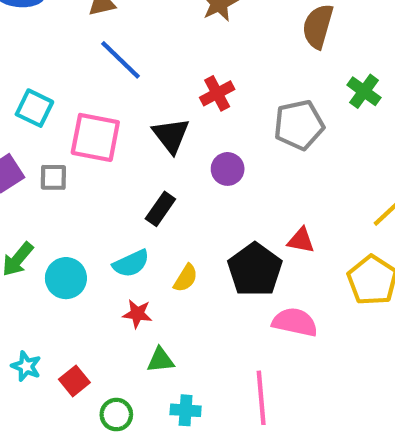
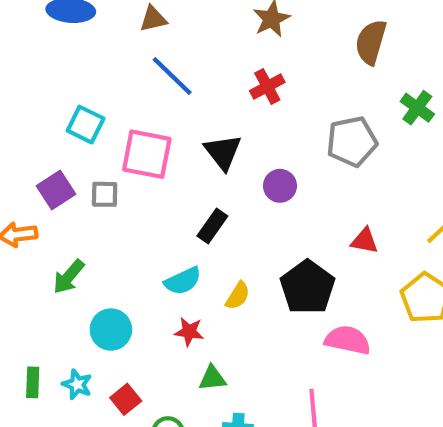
red cross: (217, 93) -> (267, 87), moved
red triangle: (301, 240) -> (365, 241), moved
cyan circle: (66, 278) -> (111, 330), moved

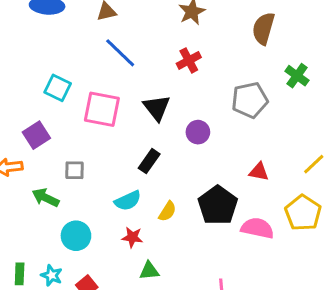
gray square: (105, 194) -> (74, 170), moved
green arrow: (69, 277) -> (45, 198), turned 76
pink semicircle: (348, 340) -> (257, 228), moved

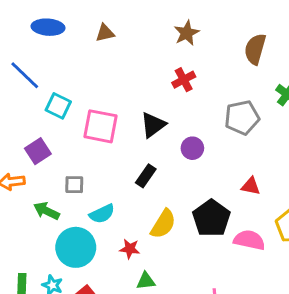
blue line: (120, 53) -> (25, 75), moved
black triangle: (157, 108) -> (153, 125), turned 32
cyan semicircle: (128, 201) -> (102, 214), moved
yellow semicircle: (167, 211) -> (163, 224), size x1.5
cyan circle: (76, 236) -> (76, 247), size x1.4

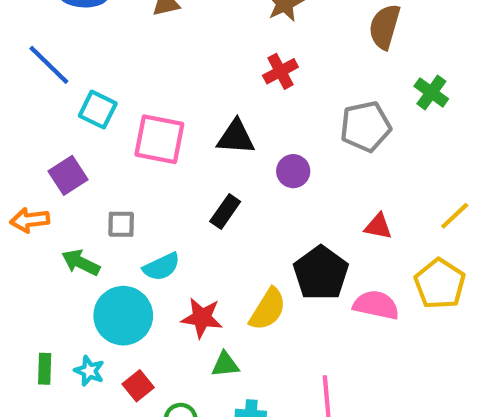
black triangle: (153, 125) -> (236, 137), turned 40
yellow semicircle: (163, 224) -> (268, 309), moved
red star: (130, 249) -> (202, 318), size x1.4

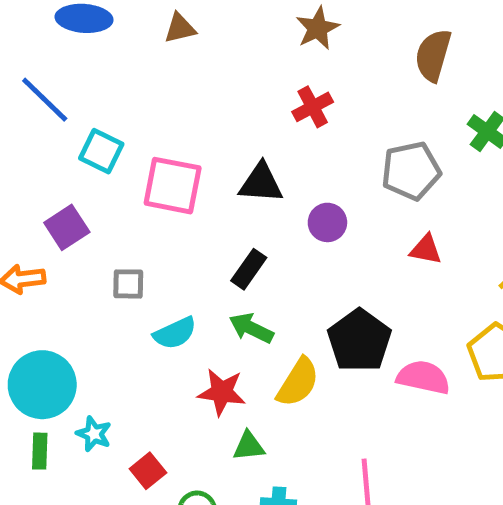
red triangle: (378, 226) -> (426, 250), moved
green arrow: (81, 263) -> (251, 328), moved
cyan circle: (123, 316) -> (42, 385), moved
cyan star: (89, 371) -> (94, 434), moved

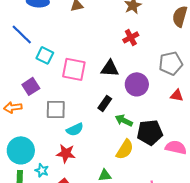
purple circle: (327, 222) -> (137, 84), size x1.5
gray square: (128, 284) -> (56, 109), size x1.5
green arrow: (251, 328) -> (124, 120), moved
black pentagon: (359, 340) -> (150, 132), turned 30
red star: (222, 392) -> (66, 153), moved

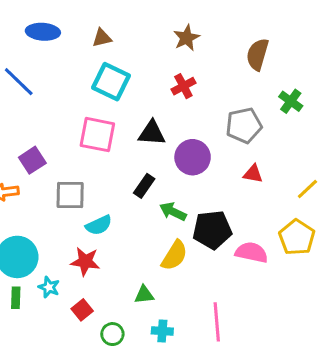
cyan square: (45, 55) -> (111, 82), moved, size x1.4

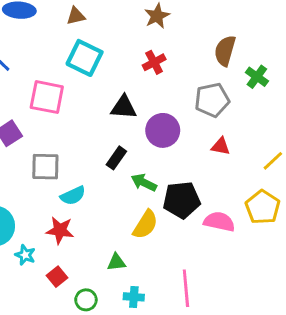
brown semicircle: (258, 54) -> (225, 51), moved
pink square: (97, 135) -> (47, 97), moved

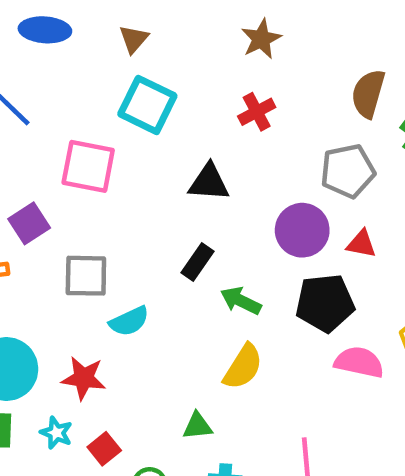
brown triangle: (76, 16) -> (134, 39), turned -36
purple circle: (163, 130) -> (302, 230), moved
black pentagon: (182, 200) -> (325, 303), moved
red star: (60, 230) -> (84, 378), moved
cyan star: (25, 255) -> (56, 433), moved

